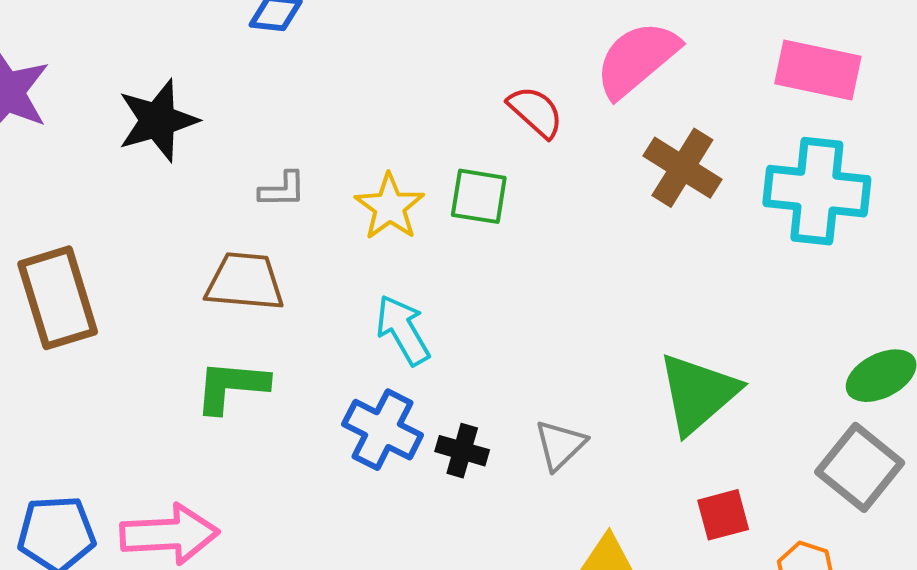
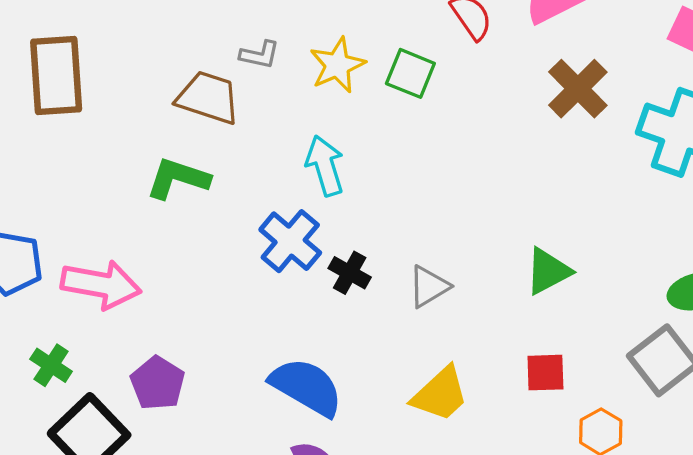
gray L-shape: (282, 190) -> (260, 55), moved
green triangle: (698, 393) -> (548, 271), size x0.7

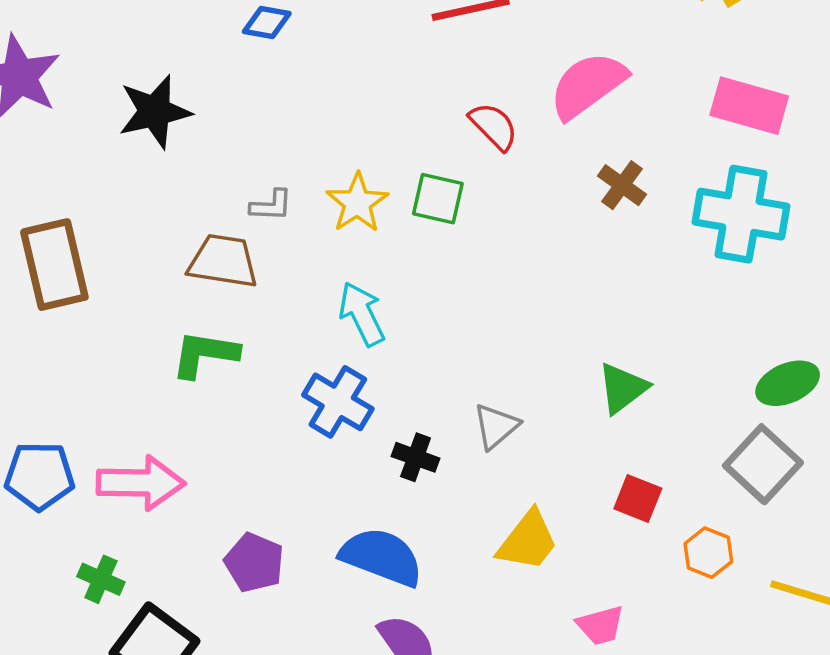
brown cross: (578, 89) -> (622, 185), size x0.7
black cross: (350, 273) -> (416, 457), moved
red square: (545, 373) -> (638, 498), turned 33
purple pentagon: (158, 383) -> (254, 563), moved

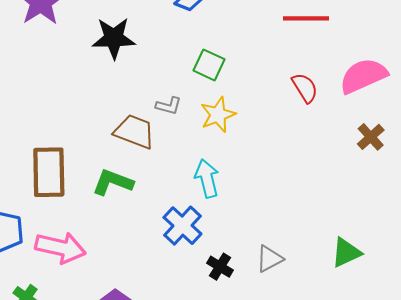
green square: (438, 199) -> (209, 65), moved
brown rectangle: (54, 265) -> (49, 172), moved

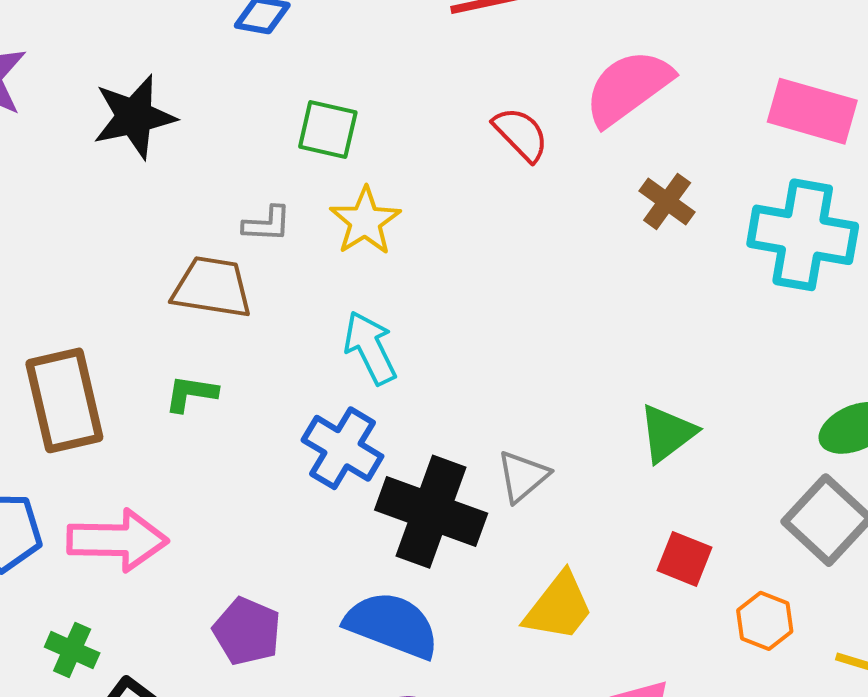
green L-shape: (113, 182) -> (191, 393), size x0.7
black cross: (220, 267) -> (431, 512), size x2.0

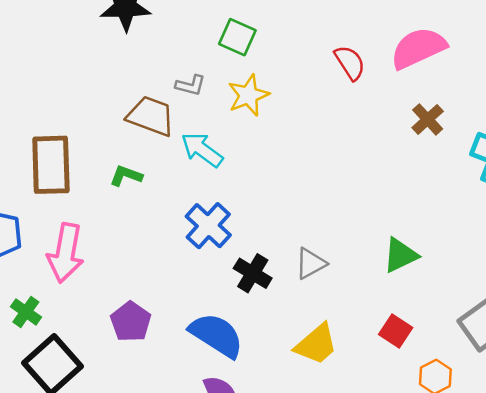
cyan arrow: (370, 348) -> (202, 150), moved, turned -39
black cross: (431, 512) -> (253, 273), size x0.6
pink arrow: (117, 540) -> (66, 253), turned 88

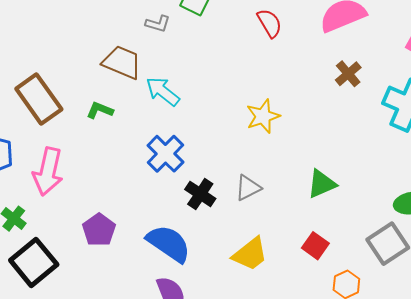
red semicircle: (350, 63) -> (269, 23), moved
gray L-shape: (191, 85) -> (158, 24), moved
yellow star: (248, 95) -> (263, 116), moved
brown rectangle: (51, 165) -> (39, 99), turned -36

